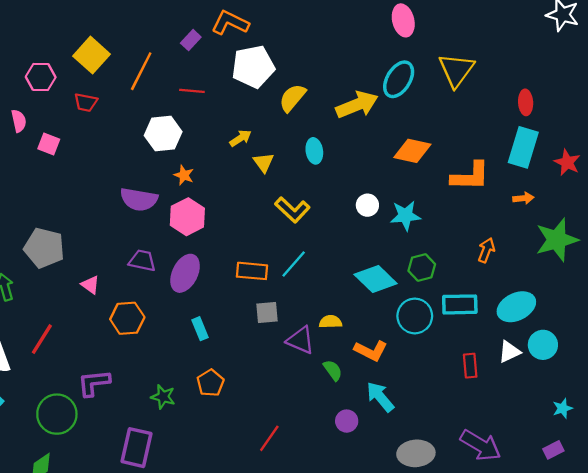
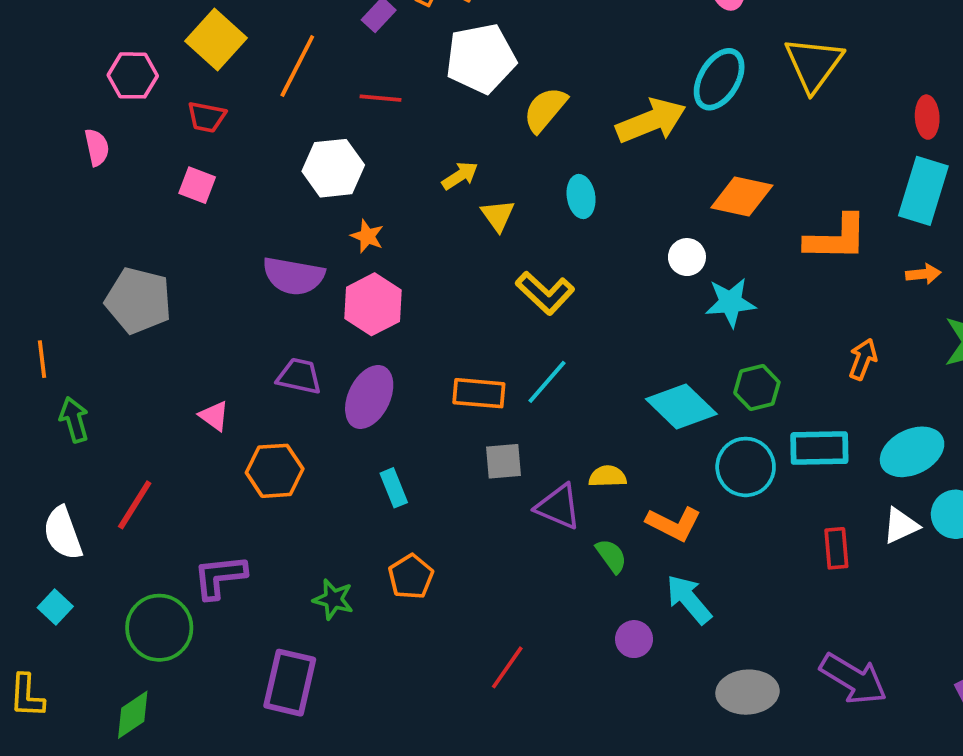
pink square: (49, 144) -> (197, 185), moved
white circle: (367, 205) -> (687, 257), moved
gray pentagon: (44, 248) -> (138, 301), moved

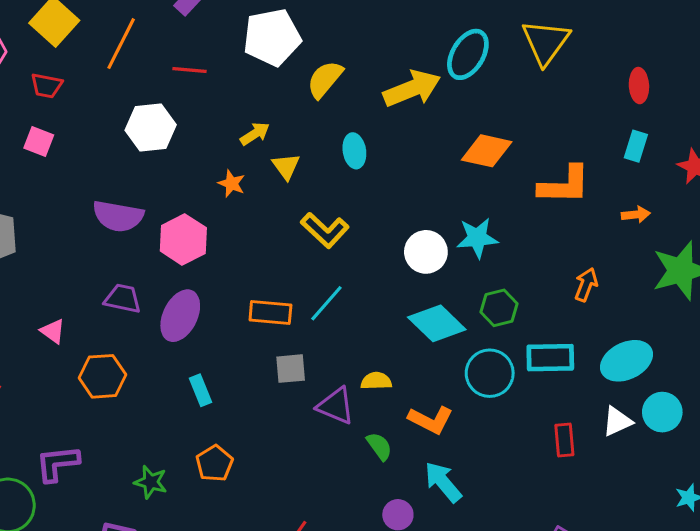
cyan rectangle: (923, 191) -> (636, 146), size x0.6
orange star: (367, 236) -> (232, 183), moved
white circle: (687, 257) -> (426, 252), moved, size x1.4

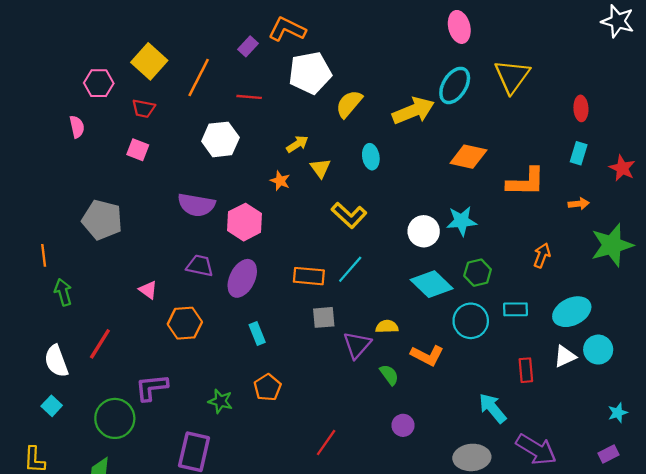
cyan rectangle: (550, 358) -> (516, 309), size x0.7
purple triangle: (336, 406) -> (357, 345), turned 48
cyan arrow: (443, 482) -> (493, 408), moved

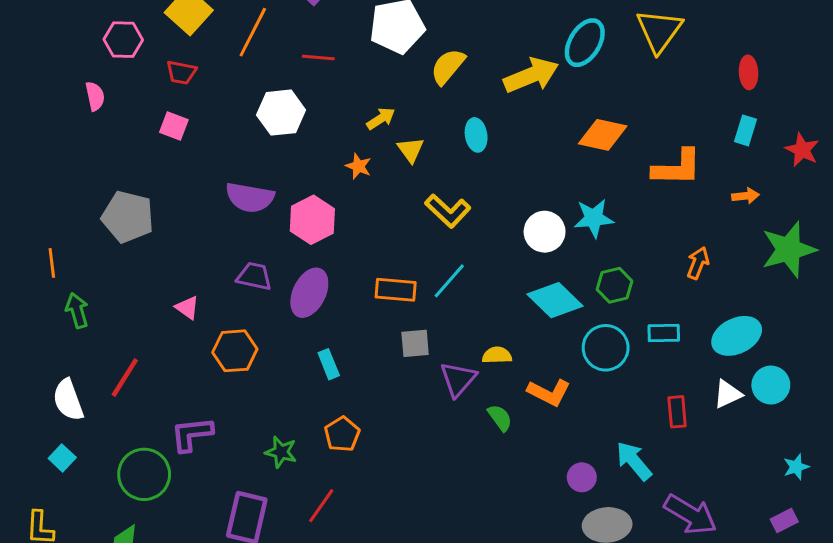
purple circle: (403, 425) -> (582, 477), moved
red line: (326, 443) -> (321, 506), moved

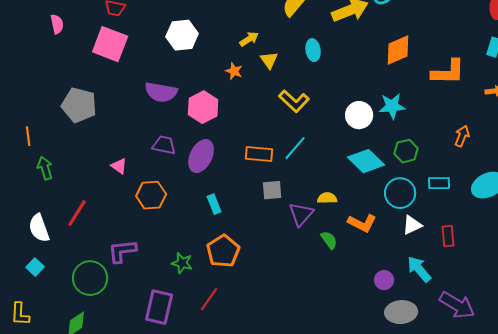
pink square: (174, 126) -> (110, 44), size x1.8
orange diamond: (603, 135) -> (398, 50), turned -36
white triangle: (728, 394) -> (412, 225), moved
orange pentagon: (342, 434) -> (223, 251), size x1.4

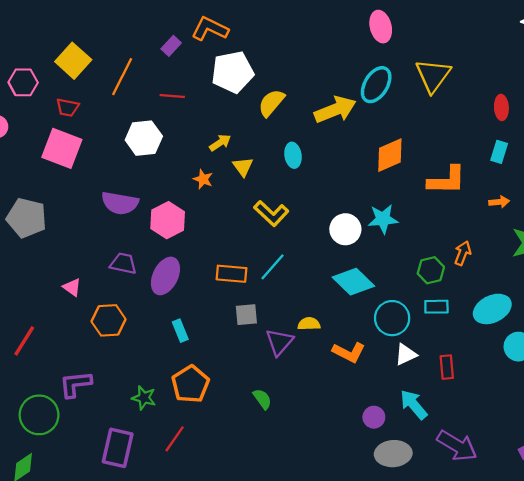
green hexagon: (406, 151) -> (431, 270), moved
green semicircle: (329, 240) -> (262, 399), moved

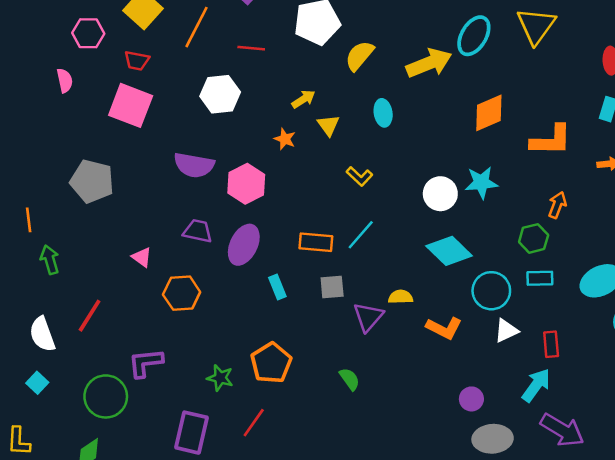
yellow L-shape: (271, 213) -> (359, 176), size x0.7
orange arrow: (463, 253) -> (557, 205), moved
cyan rectangle: (180, 331) -> (277, 287), moved
cyan arrow: (414, 405) -> (536, 385), moved, turned 76

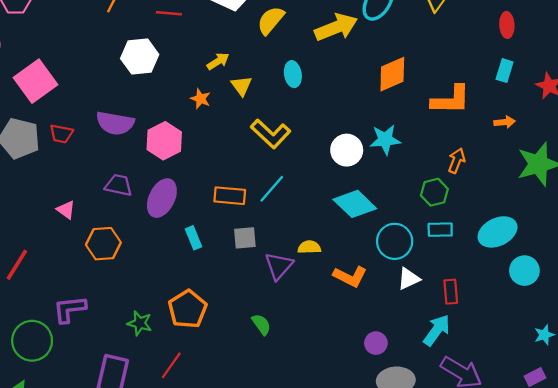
red trapezoid: (137, 61) -> (61, 134), moved
pink square: (131, 105) -> (36, 81), moved, turned 33
yellow L-shape: (359, 176) -> (271, 134), size x1.6

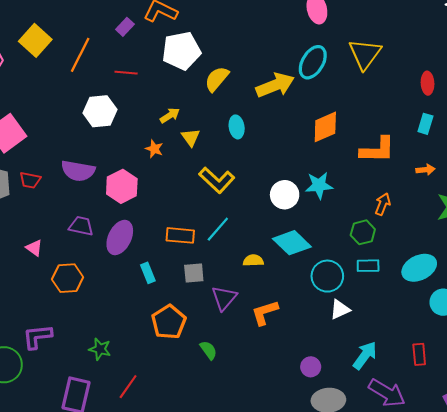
yellow semicircle: (309, 247) -> (253, 260), moved
orange L-shape: (350, 276) -> (265, 313), moved, turned 136
red rectangle: (451, 292) -> (419, 354), moved
orange pentagon: (188, 309) -> (169, 322), moved

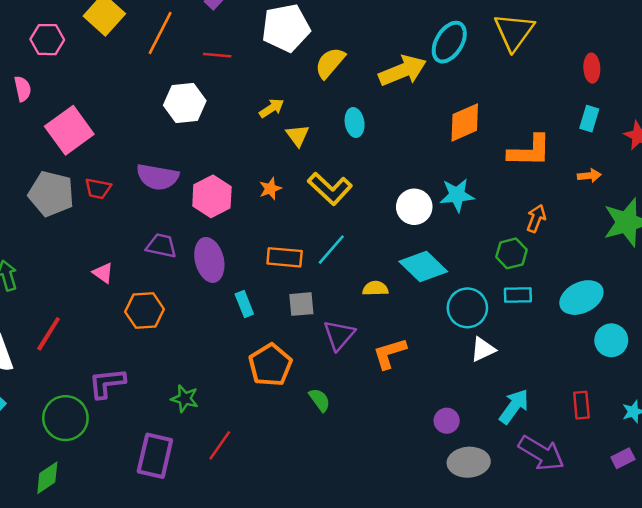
orange star: (154, 149) -> (270, 189), moved, turned 30
purple ellipse: (120, 237) -> (209, 260), turned -40

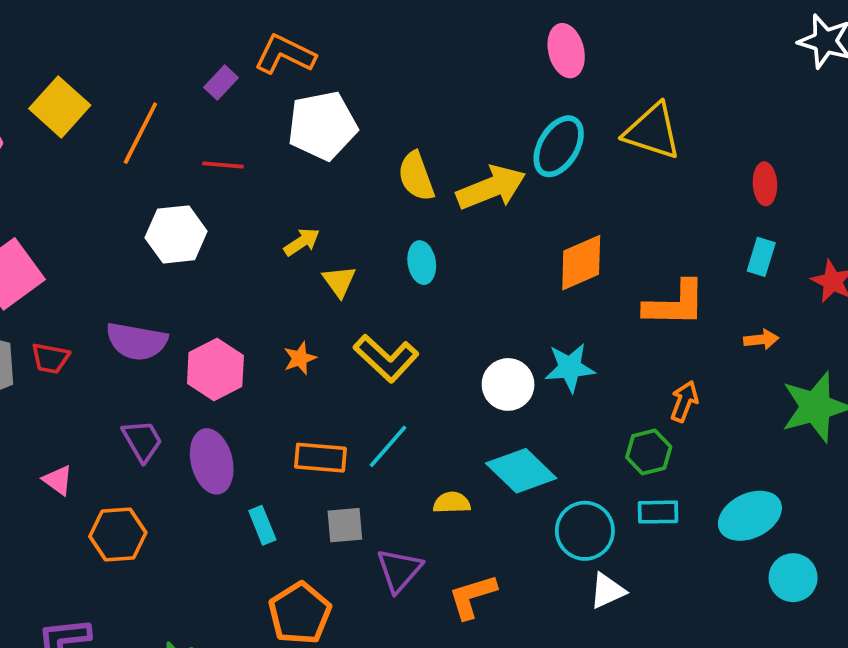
yellow triangle: (514, 32) -> (652, 131), turned -48
yellow semicircle: (330, 63) -> (416, 176), moved, turned -60
purple trapezoid: (161, 246) -> (142, 441), turned 48

